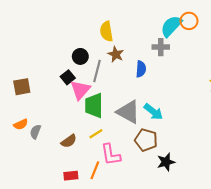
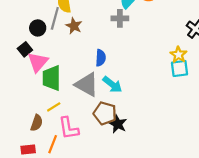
blue semicircle: (141, 69) -> (101, 58), moved
gray line: (97, 71) -> (55, 18), moved
brown semicircle: (69, 141) -> (37, 123), moved, turned -35
black star: (166, 162) -> (118, 124), moved, turned -30

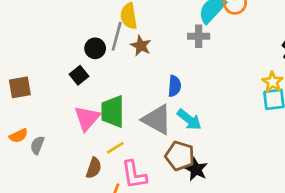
pink triangle: (38, 62) -> (87, 118), moved

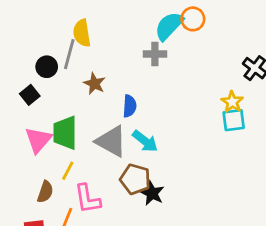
brown star: (141, 46) -> (94, 84), moved
yellow line: (115, 148) -> (68, 171), turned -30

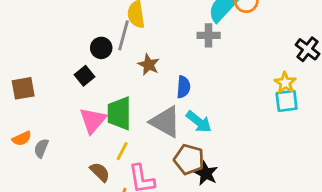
brown semicircle: (45, 192) -> (100, 172), turned -65

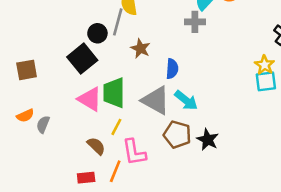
black square: (84, 76) -> (82, 59), size x1.6
pink triangle: (93, 120) -> (90, 99), turned -40
black star: (206, 173) -> (208, 140), moved

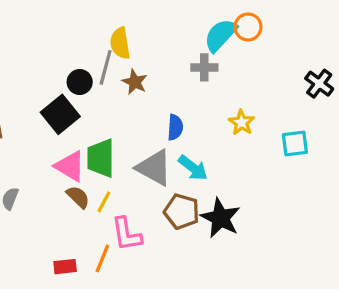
brown star: (140, 48) -> (135, 82), moved
yellow star: (265, 65) -> (242, 122), moved
black star: (208, 140) -> (220, 218), size x1.4
brown semicircle: (96, 146) -> (78, 197), moved

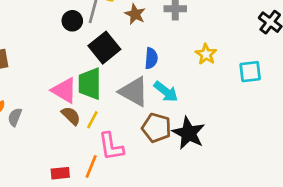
brown star: (135, 82) -> (135, 14), moved
black square: (60, 114) -> (104, 48), moved

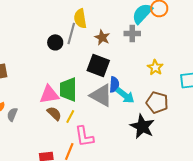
black square: (104, 48) -> (98, 65), moved, turned -30
blue semicircle: (151, 58) -> (114, 84), moved
pink triangle: (64, 90) -> (49, 94), turned -40
brown pentagon: (157, 128) -> (157, 102), moved

